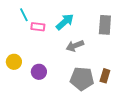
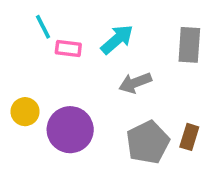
purple circle: (39, 72) -> (70, 130), size x1.6
gray pentagon: (82, 79) -> (148, 142), turned -30

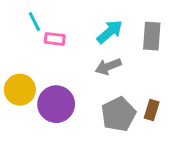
cyan arrow: (117, 39) -> (110, 32), moved
yellow circle: (25, 112) -> (20, 90), size x1.4

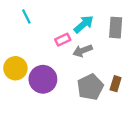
pink rectangle: (55, 39) -> (63, 40), moved, turned -32

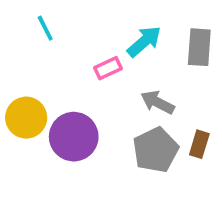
gray arrow: (83, 51) -> (157, 102), moved, turned 48

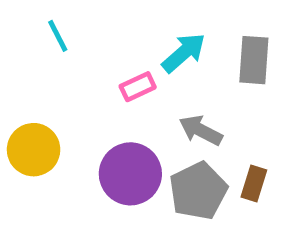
purple circle: (74, 137) -> (130, 174), moved

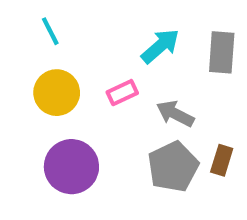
pink rectangle: (138, 87) -> (122, 93), moved
yellow circle: (34, 150) -> (57, 93), moved
purple circle: (130, 174) -> (71, 167), moved

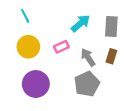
gray arrow: (175, 114) -> (88, 57), turned 30
brown rectangle: (222, 160) -> (111, 56), moved

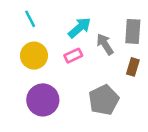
cyan arrow: (81, 23) -> (80, 28), moved
gray arrow: (88, 57) -> (105, 44), moved

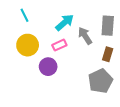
purple circle: (43, 100) -> (48, 67), moved, size x0.7
gray pentagon: (104, 100) -> (100, 81), moved

